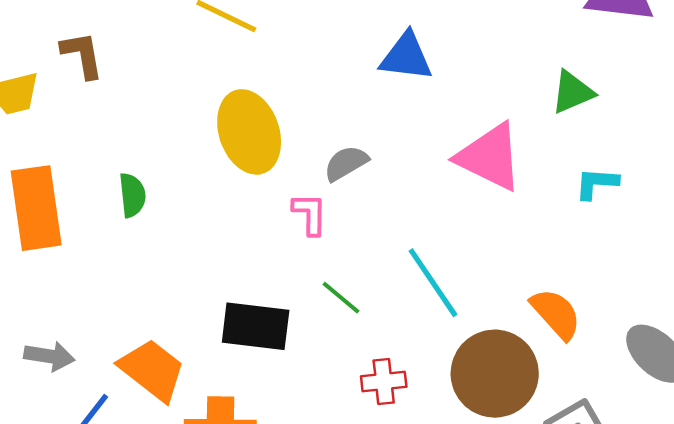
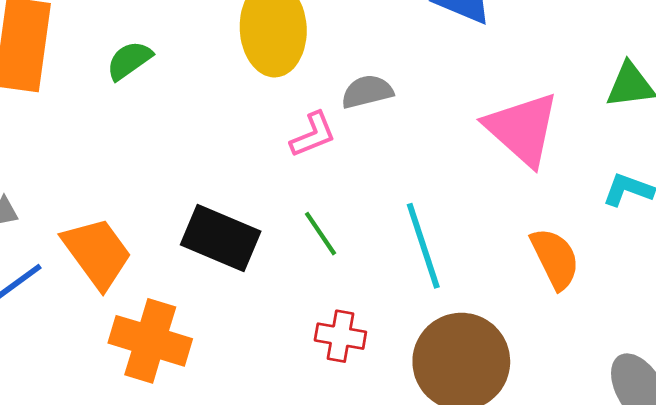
green semicircle: (132, 195) -> (129, 60), turned -135
pink L-shape: (310, 214) -> (313, 135), turned 51
orange semicircle: (556, 314) -> (555, 259), moved

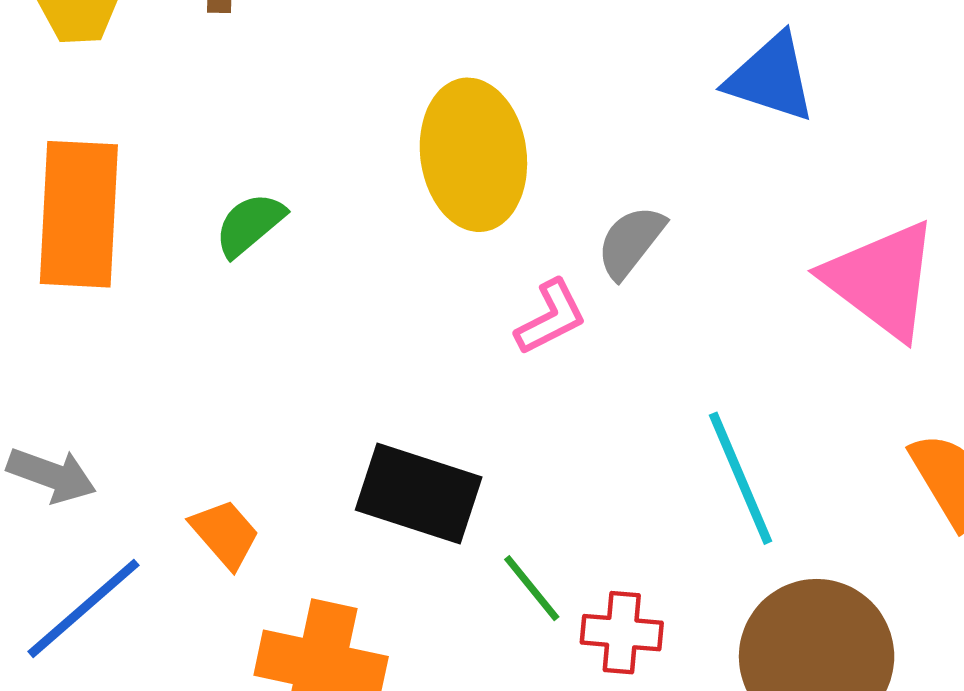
gray semicircle: (367, 92) -> (631, 242), turned -33
green line: (320, 234) -> (532, 588), moved
orange trapezoid: (97, 253) -> (225, 534), size x0.6

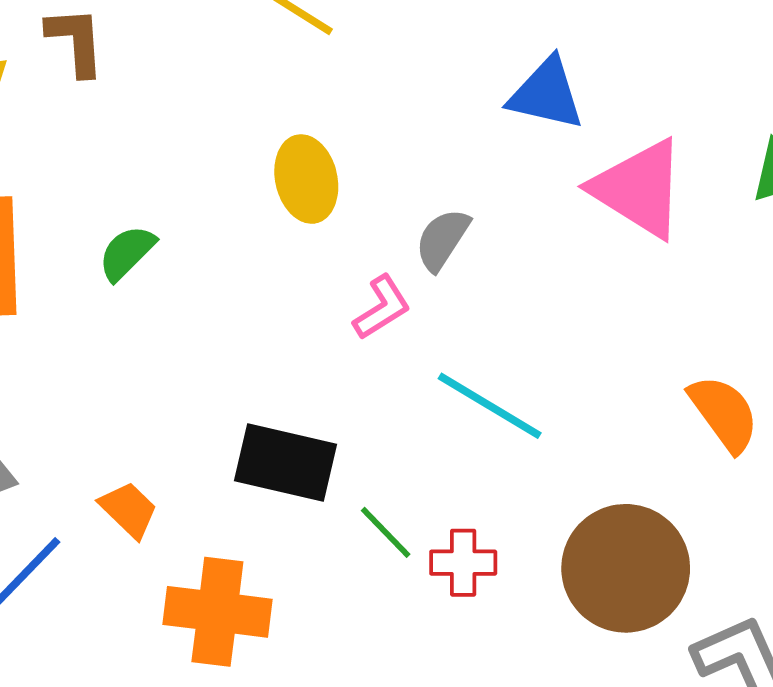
yellow ellipse: (473, 155) -> (306, 179), size x0.7
pink triangle: (882, 280) -> (639, 188), moved
cyan line: (741, 478) -> (490, 406), moved, turned -31

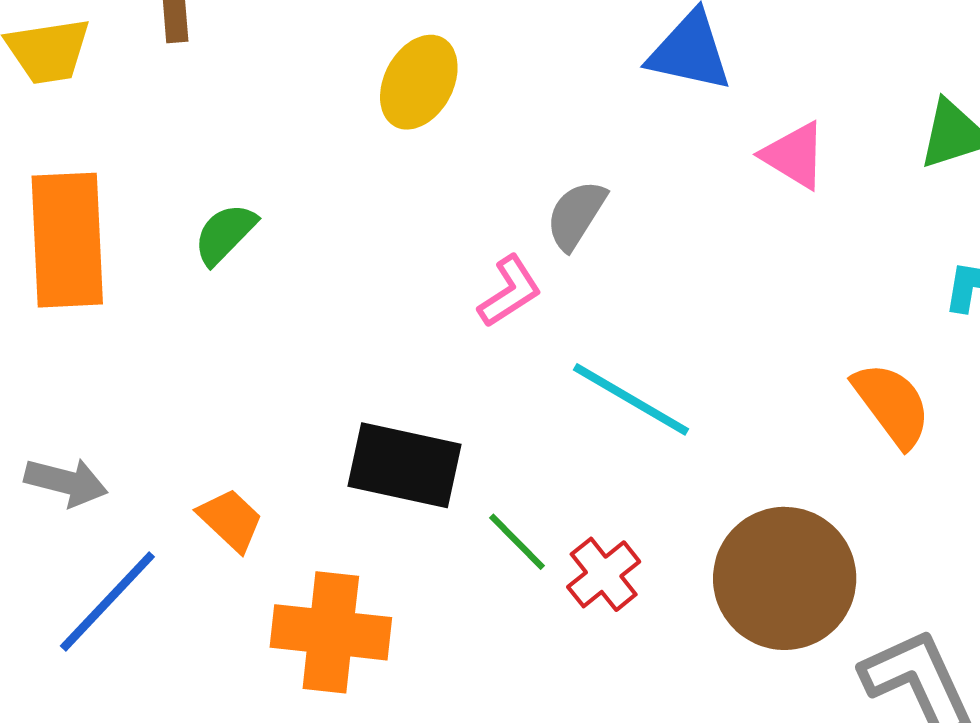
yellow ellipse: (306, 179) -> (419, 82), moved, turned 42
pink triangle: (639, 188) -> (794, 155), size x0.6
red cross: (463, 563) -> (604, 574), turned -38

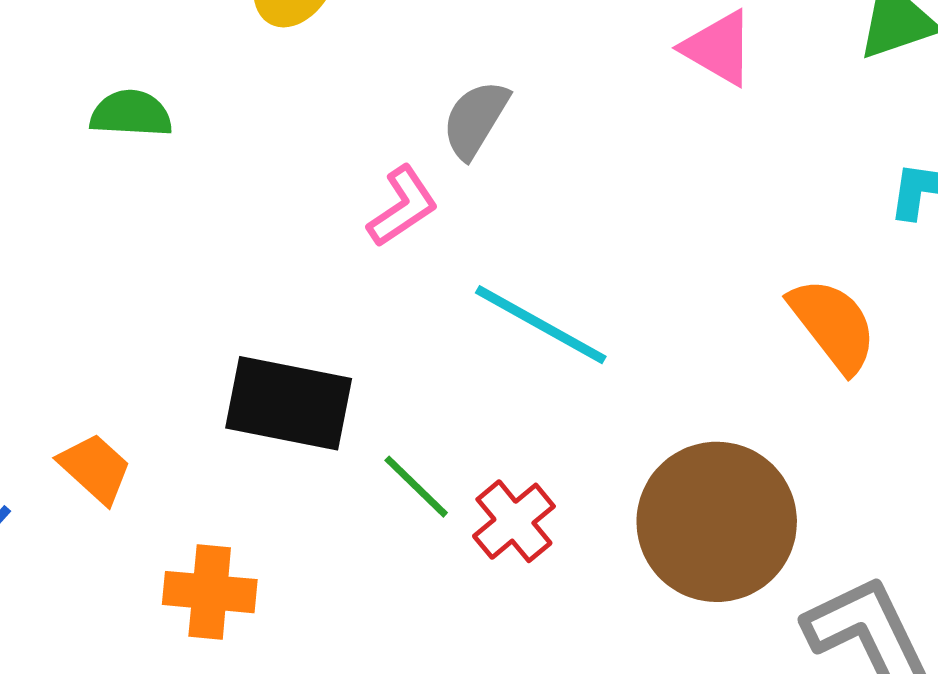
green semicircle: (225, 234) -> (131, 114), moved, turned 50
orange cross: (331, 632) -> (210, 592), size x0.7

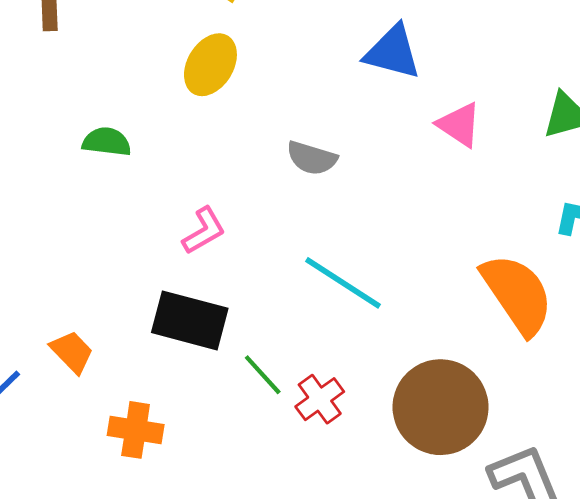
gray semicircle: (475, 119) -> (312, 158), turned -108
pink L-shape: (403, 206) -> (204, 231), moved
orange semicircle: (833, 325) -> (517, 294), size x1.4

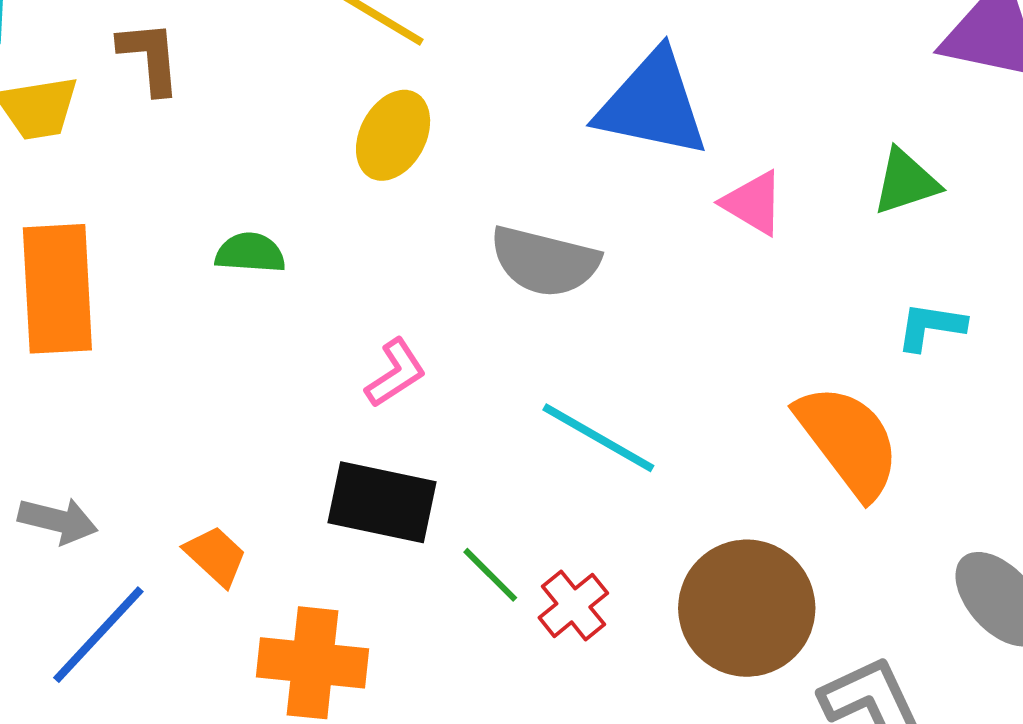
blue triangle: (393, 52) -> (652, 104), size x1.4
gray semicircle: (312, 158) -> (545, 261), size x1.5
orange cross: (136, 430) -> (313, 663), size x1.4

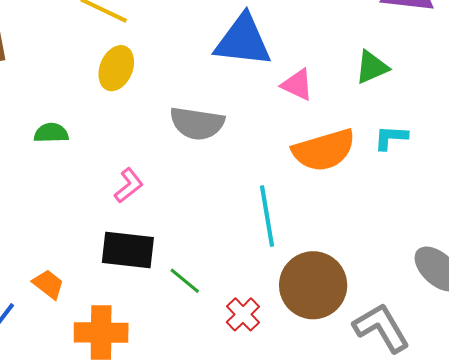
cyan line: (598, 438) -> (267, 216), moved, turned 56
orange semicircle: (848, 441) -> (324, 150), moved, turned 116
red cross: (573, 605) -> (243, 314), moved

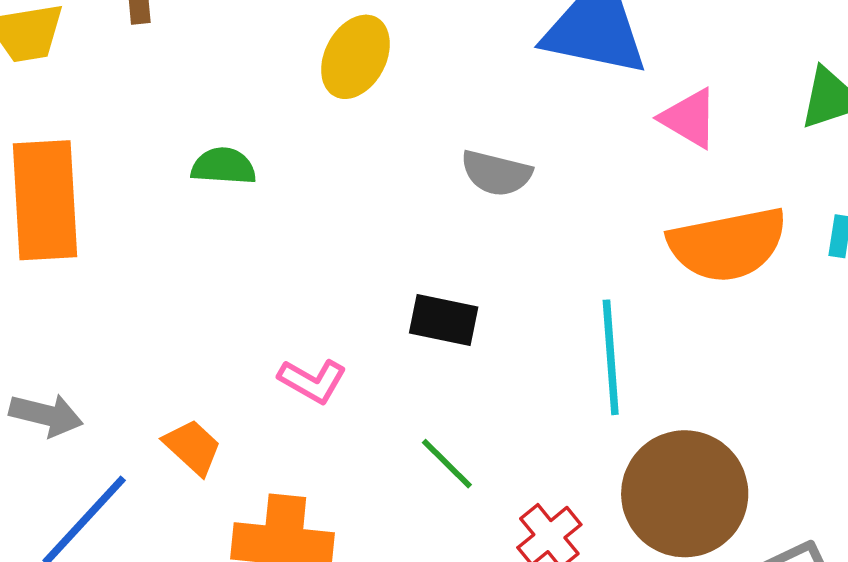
gray semicircle: (197, 123) -> (496, 173), size x0.7
pink L-shape: (129, 185) -> (312, 381), moved, turned 63
black rectangle: (128, 250) -> (444, 320), moved, size x0.7

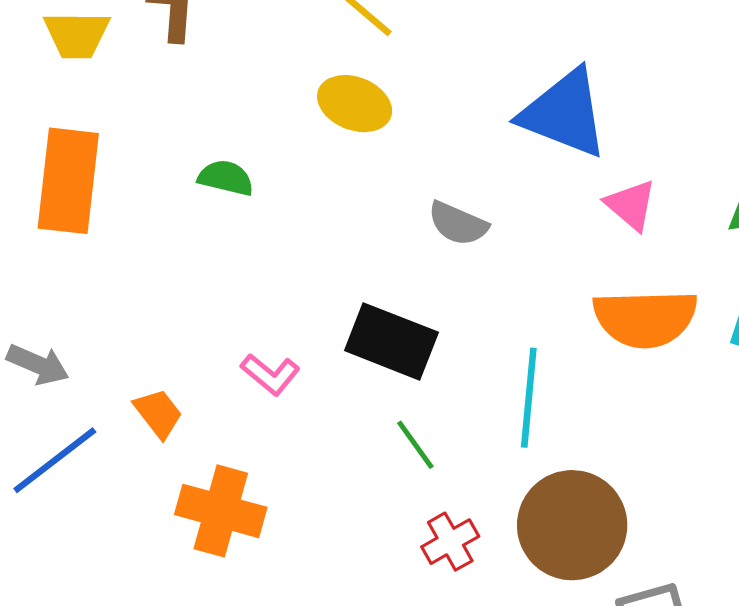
yellow ellipse: (355, 57) -> (355, 104), turned 74
black rectangle: (444, 320) -> (391, 341), size x1.5
green line: (447, 464) -> (415, 445), moved

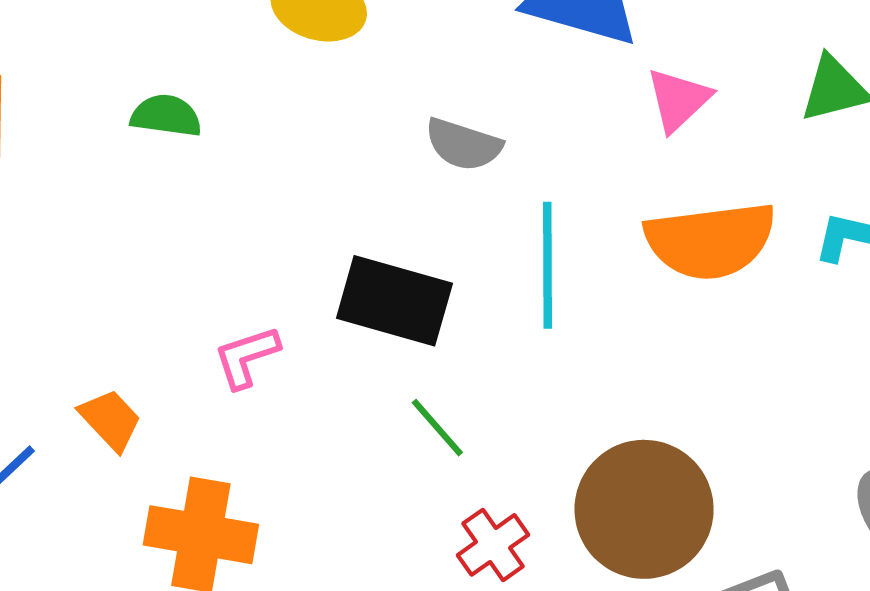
pink triangle: (631, 205) -> (678, 100), turned 42
pink L-shape: (270, 374) -> (246, 357), turned 128
cyan line: (529, 398) -> (548, 265), moved

